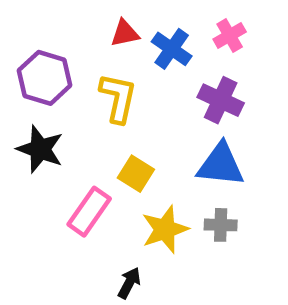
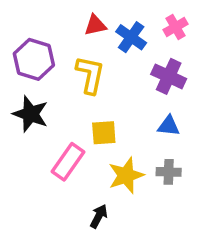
blue triangle: (221, 165) -> (169, 126), size x0.6
yellow square: (136, 174) -> (104, 133), turned -36

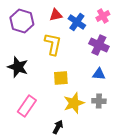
purple hexagon: (34, 59) -> (22, 21), moved
pink rectangle: (68, 162) -> (27, 106), moved

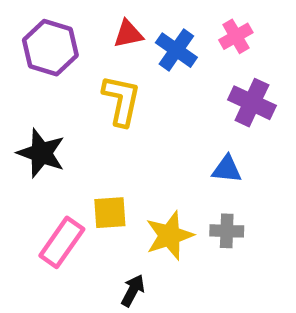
purple cross: (99, 45) -> (252, 103), moved
yellow square: (61, 78) -> (110, 213), moved

